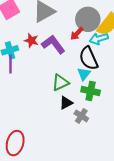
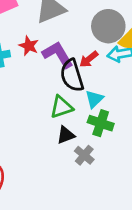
red arrow: (77, 34) -> (89, 59), moved
black semicircle: (89, 58) -> (72, 75), moved

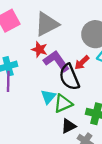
red star: (29, 46) -> (39, 49), moved
cyan triangle: (94, 99) -> (48, 97), moved

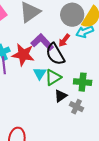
red star: (39, 49) -> (23, 55), moved, size x1.6

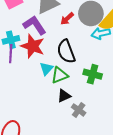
red arrow: (64, 40) -> (67, 19), moved
purple L-shape: (42, 42) -> (35, 25), moved
green cross: (83, 82) -> (93, 74), moved

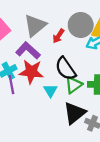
green triangle: (60, 75) -> (73, 85), moved
black triangle: (64, 96) -> (75, 113), size x1.6

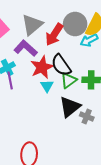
red arrow: (58, 36) -> (54, 34), size x1.6
red star: (31, 72) -> (42, 67), moved, turned -30

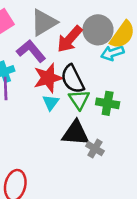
green triangle: (69, 80) -> (79, 100), turned -36
black triangle: (70, 107) -> (75, 133), turned 35

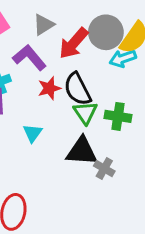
gray triangle: (44, 23) -> (44, 25), size x0.7
red star: (48, 78) -> (49, 88), size x0.7
cyan triangle: (51, 102) -> (32, 133), moved

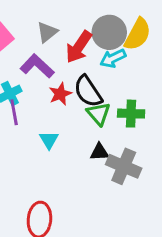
cyan arrow: (123, 59) -> (113, 58), moved
black triangle: (82, 151) -> (99, 152), size x0.6
gray cross: (104, 169) -> (124, 166), size x1.6

